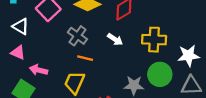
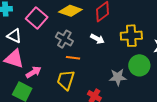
pink triangle: (18, 53) -> (14, 59), size x1.5
pink arrow: (39, 70) -> (34, 72), turned 140

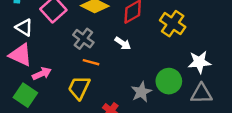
yellow cross: (131, 36) -> (173, 24), moved, turned 30
gray star: (118, 77) -> (141, 92), turned -30

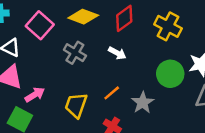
orange line: (91, 62) -> (112, 93), moved, turned -49
green circle: (169, 81) -> (170, 74), moved

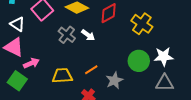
white arrow: (117, 53) -> (88, 35), moved
yellow trapezoid: (76, 105) -> (62, 76), turned 60

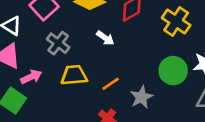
gray cross: (67, 35) -> (58, 43), moved
yellow trapezoid: (62, 76) -> (74, 75), moved

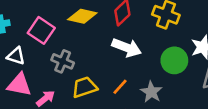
white arrow: (105, 38) -> (127, 48), moved, size x1.6

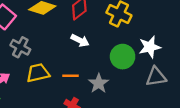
white arrow: (127, 48) -> (80, 40), size x0.7
orange line: (120, 87) -> (70, 76), turned 42

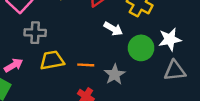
white arrow: (80, 40) -> (113, 29), moved
gray cross: (20, 47) -> (35, 33), turned -30

